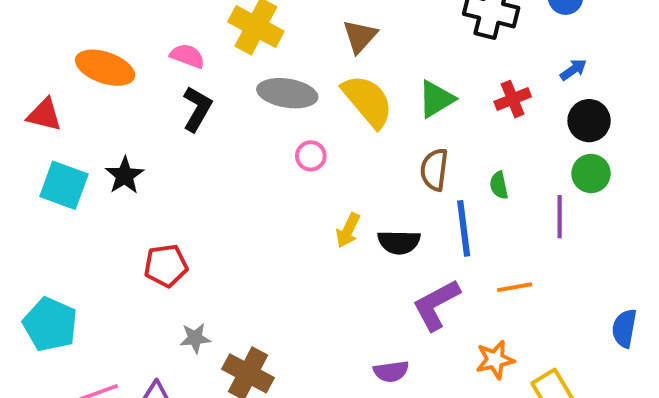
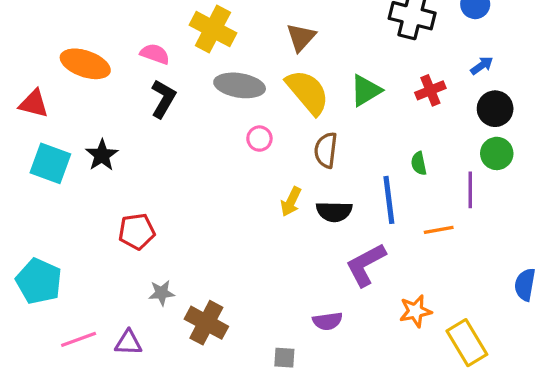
brown semicircle: (434, 170) -> (326, 150), moved
orange line: (515, 287) -> (439, 230), moved

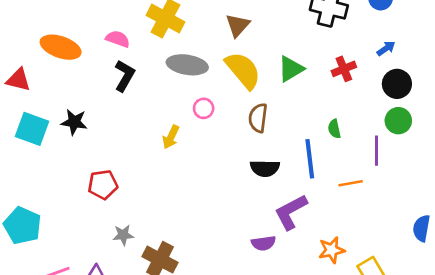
black star: (102, 155) -> (74, 122), turned -30
yellow arrow: (291, 202) -> (171, 137), moved
purple semicircle: (327, 321) -> (263, 243), moved

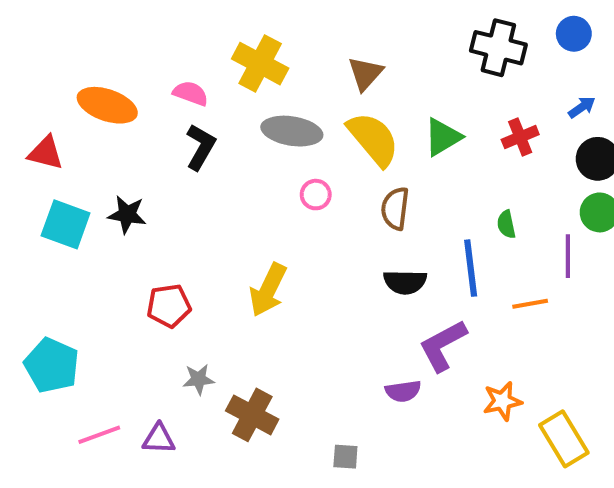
yellow arrow: (171, 137) -> (268, 290), moved, size x1.5

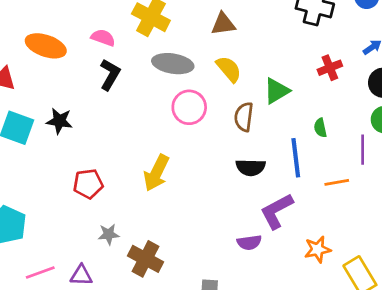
brown triangle: (365, 73) -> (223, 24), turned 40
green triangle: (443, 137) -> (277, 91), moved
yellow semicircle: (373, 139) -> (229, 69), size x0.7
pink circle: (316, 195) -> (189, 107), size x1.6

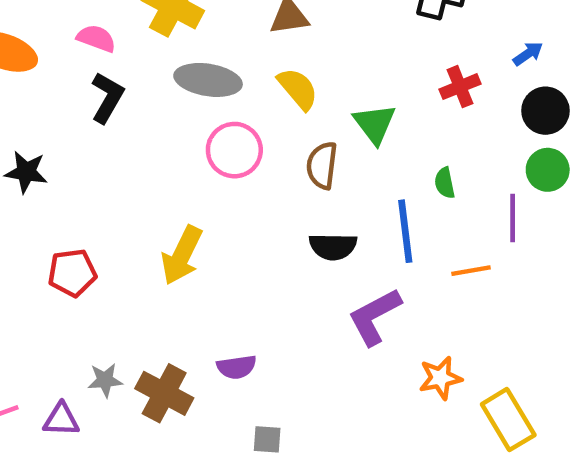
green triangle: (277, 91) -> (375, 124), turned -36
gray star: (109, 234) -> (105, 380), moved
purple semicircle: (249, 243) -> (237, 367), moved

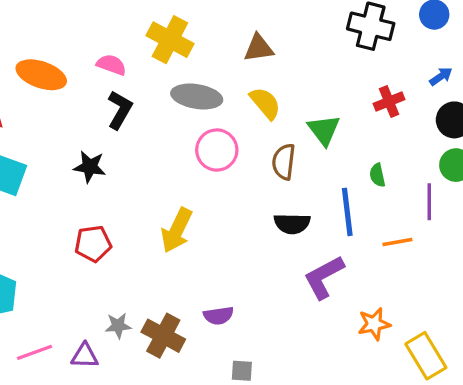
black star: (26, 172) -> (90, 167), moved

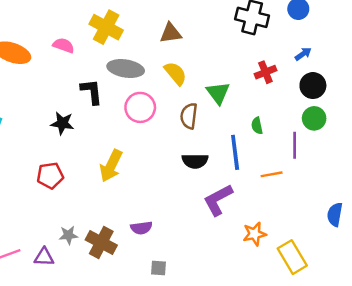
black L-shape: (120, 110) -> (92, 92), moved, turned -36
black star: (90, 167) -> (62, 123), moved

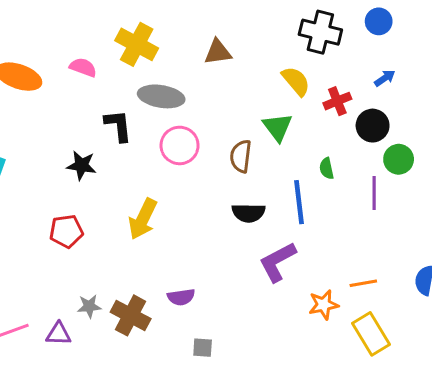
yellow semicircle: (175, 73) -> (296, 81), moved
black circle: (313, 86) -> (373, 126), moved
orange line: (272, 174) -> (363, 283), moved

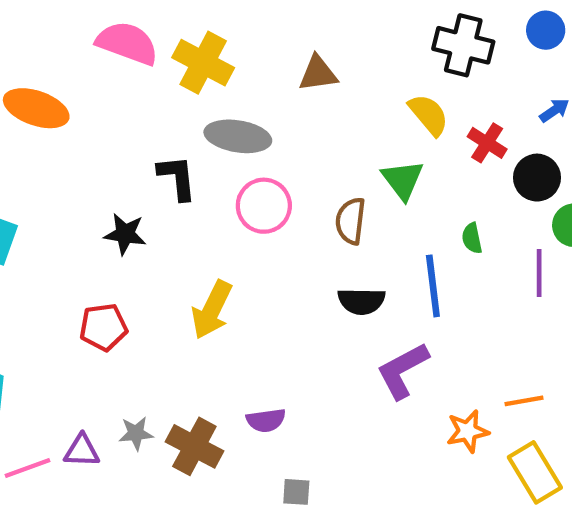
pink semicircle: (83, 67) -> (127, 43), moved, size x1.6
red cross: (337, 101) -> (487, 143), turned -36
purple triangle: (59, 334) -> (82, 451), moved

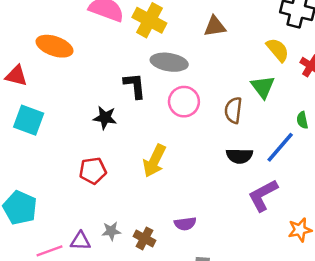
blue line: (433, 286) -> (280, 147), turned 48
brown cross: (194, 446) -> (145, 238), size x0.7

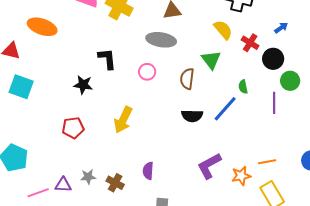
gray ellipse: (169, 62) -> (161, 40), moved
pink circle: (184, 102) -> (147, 72), size x0.7
purple L-shape: (263, 195) -> (209, 166), moved
purple semicircle: (185, 224) -> (148, 171), turned 102

